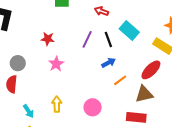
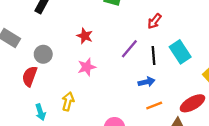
red arrow: (101, 11) -> (154, 21), turned -88
yellow arrow: (57, 104) -> (68, 101), moved

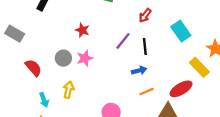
cyan rectangle: (180, 52) -> (181, 31), moved
gray circle: (43, 54) -> (63, 58), moved
red semicircle: (30, 76) -> (33, 68), turned 120

